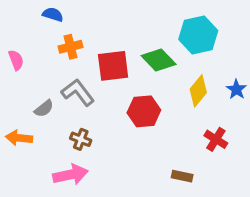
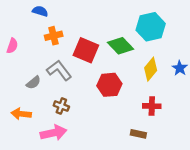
pink semicircle: (16, 60) -> (12, 46), turned 40
red square: (113, 66) -> (86, 50), turned 30
orange arrow: (19, 138) -> (21, 114), moved
red cross: (216, 139) -> (152, 106), moved, turned -30

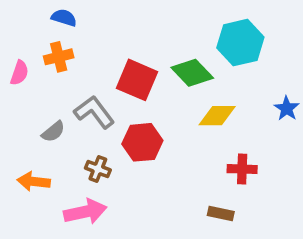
orange cross: (54, 36) -> (59, 57), moved
yellow diamond: (151, 69) -> (217, 116), moved, turned 50
red hexagon: (109, 85) -> (142, 142), moved

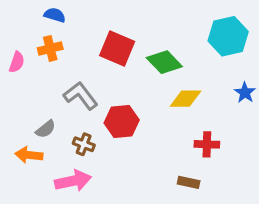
cyan hexagon: (240, 43) -> (228, 36), moved
red square: (137, 80) -> (117, 48), moved
gray semicircle: (53, 132) -> (46, 129), moved

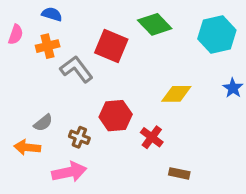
pink semicircle: (17, 62) -> (16, 34), moved
green diamond: (164, 62) -> (155, 24), moved
gray L-shape: (81, 96) -> (76, 69), moved
red cross: (207, 144) -> (152, 137), moved, turned 35

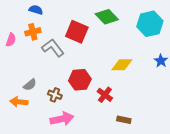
pink semicircle: (16, 34) -> (11, 40), moved
pink arrow: (69, 172) -> (62, 119), moved

